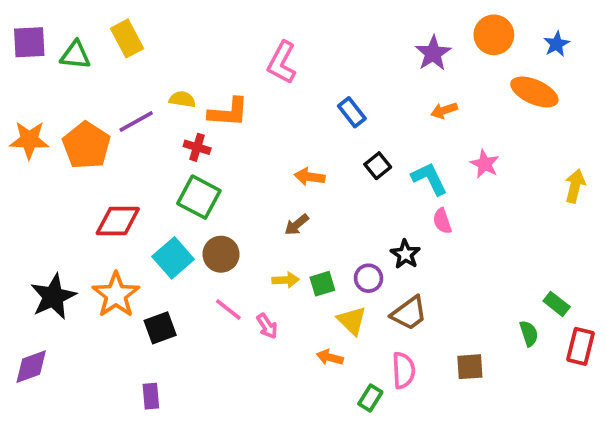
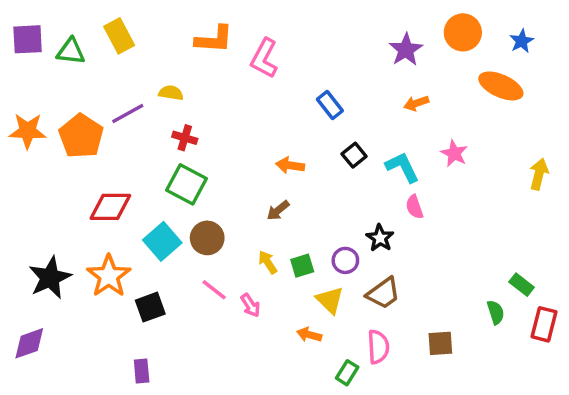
orange L-shape: (228, 112) -> (214, 39), moved
yellow arrow: (286, 280) -> (268, 262), turned -120

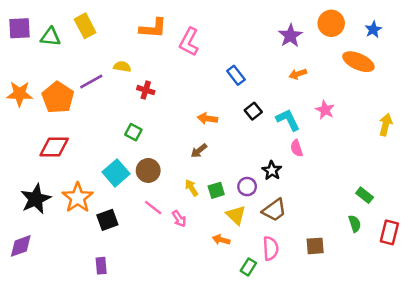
red cross: (185, 138) -> (146, 90), moved
green square: (186, 184) -> (133, 132), size x0.6
red diamond: (110, 207) -> (54, 147), moved
green rectangle: (522, 285) -> (365, 195), moved

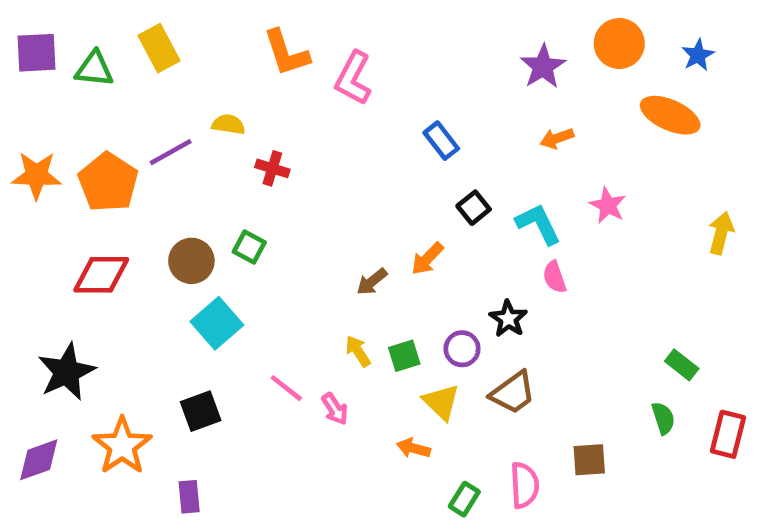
orange L-shape: (153, 28) -> (286, 53), turned 68
orange arrow: (208, 119) -> (427, 259), moved, turned -54
brown circle: (148, 170) -> (191, 261), moved
orange star: (78, 198) -> (122, 446), moved
pink semicircle: (271, 248) -> (524, 485), moved

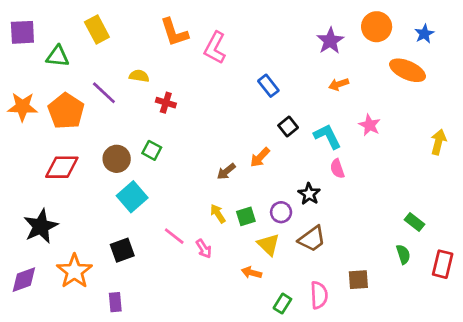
green triangle: (94, 69) -> (58, 56), moved
purple line: (171, 152) -> (104, 93), turned 72

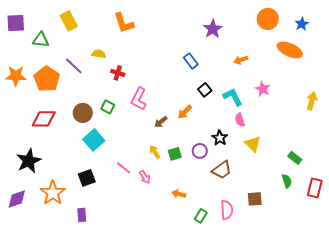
purple star: (330, 41) -> (213, 29), moved
pink L-shape: (215, 48) -> (139, 99), moved
yellow triangle: (268, 245) -> (253, 144), moved

